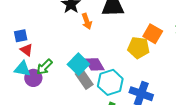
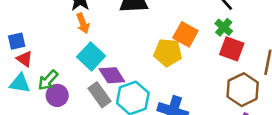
orange arrow: (87, 21) -> (83, 23), moved
cyan square: (78, 64) -> (91, 56), moved
purple circle: (33, 78) -> (57, 95), moved

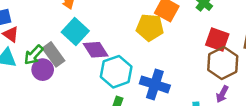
red square: (232, 49) -> (217, 40), moved
gray rectangle: (99, 95) -> (53, 54), moved

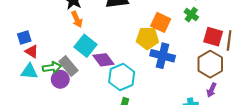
red square: (217, 40) -> (213, 37), moved
green arrow: (34, 55) -> (52, 67), turned -138
blue cross: (155, 84) -> (163, 56), moved

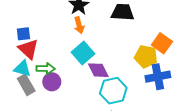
red triangle: (32, 51) -> (28, 49), size x1.5
blue cross: (163, 56) -> (158, 77), turned -35
gray rectangle: (68, 66) -> (26, 85), moved

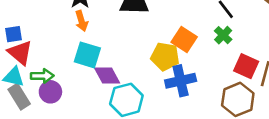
cyan square: (83, 53) -> (87, 55), turned -30

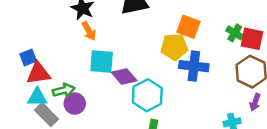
green cross: (223, 35) -> (235, 33), moved
red triangle: (20, 53) -> (38, 73), turned -35
blue cross: (181, 81) -> (194, 66), turned 32

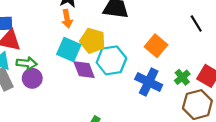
green cross: (235, 33) -> (182, 77), moved
yellow pentagon: (174, 47) -> (93, 41), moved
cyan hexagon: (147, 95) -> (111, 60), moved

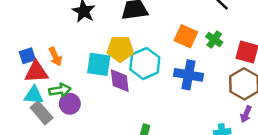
orange arrow: (67, 19) -> (55, 57), moved
purple diamond: (84, 70) -> (120, 81), turned 30
green cross: (182, 77) -> (214, 39), moved

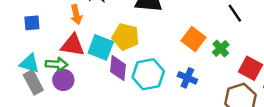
orange arrow: (55, 57) -> (76, 15), moved
cyan hexagon: (145, 63) -> (148, 74), moved
red triangle: (36, 72) -> (73, 45), moved
blue cross: (189, 75) -> (187, 78), size x0.7

